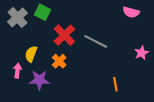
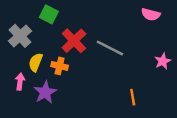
gray cross: (17, 17) -> (20, 36), moved
orange cross: (59, 61) -> (60, 66), moved, turned -32
purple star: (39, 80) -> (45, 92), turned -30

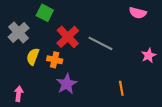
pink arrow: (20, 82) -> (19, 94), moved
purple star: (45, 92) -> (67, 84), moved

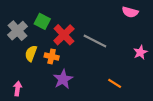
green square: (45, 13) -> (42, 21), moved
orange line: (121, 88) -> (115, 83), turned -48

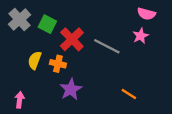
gray cross: (18, 31) -> (20, 20), moved
pink star: (140, 52) -> (141, 36), moved

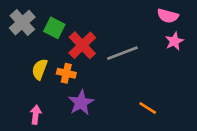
pink star: (141, 36) -> (174, 41), moved
gray line: (107, 46) -> (122, 53), turned -48
pink arrow: (20, 100) -> (36, 115), moved

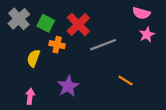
red cross: (82, 45) -> (78, 24), moved
orange cross: (66, 73) -> (57, 45), moved
orange line: (148, 108) -> (126, 81), moved

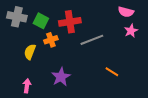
gray cross: (19, 19) -> (17, 17), turned -36
red cross: (78, 24) -> (70, 22), turned 35
orange cross: (57, 45) -> (51, 40), turned -32

